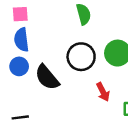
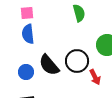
black circle: (81, 57) -> (77, 61), moved
blue circle: (19, 66) -> (26, 72), moved

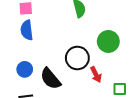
black semicircle: (49, 65) -> (51, 79), moved

